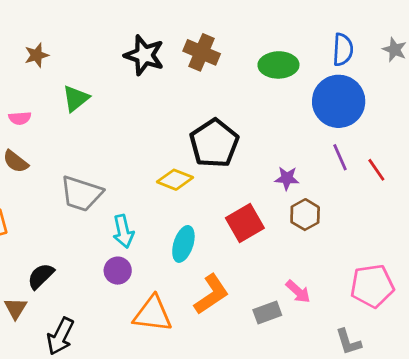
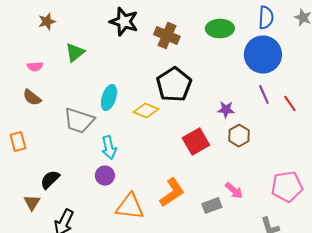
brown cross: (202, 52) -> (167, 36), moved
cyan ellipse: (183, 244) -> (109, 98), moved

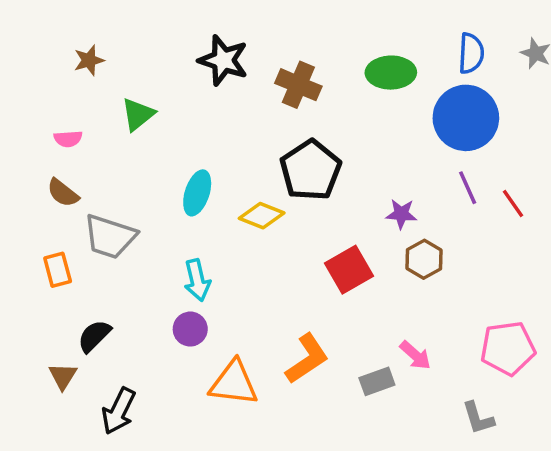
gray trapezoid: (79, 121) -> (110, 237), moved
orange rectangle: (18, 142) -> (58, 270), moved

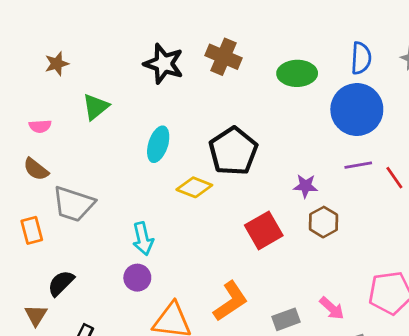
brown cross: (298, 85) -> (223, 57), moved
purple line: (468, 188) -> (358, 165), turned -76
cyan ellipse: (197, 193) -> (158, 144), moved
pink arrow: (415, 355) -> (332, 308), moved

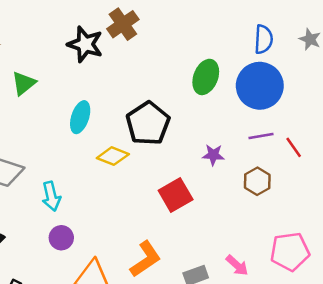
brown cross: (223, 57) -> (123, 24), moved, turned 32
green ellipse: (297, 73) -> (206, 77), moved, turned -68
brown hexagon: (324, 222) -> (257, 181), moved
cyan arrow: (143, 239) -> (51, 196), moved

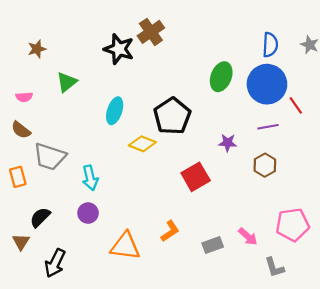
red line: (294, 147) -> (296, 105), moved
purple circle: (61, 238) -> (88, 213), moved
orange L-shape: (145, 259) -> (170, 231), size x0.7

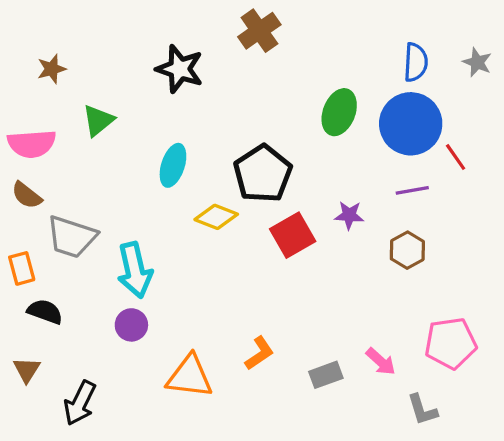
brown cross: (151, 32) -> (259, 31), moved
pink semicircle: (24, 97) -> (32, 144), size x1.8
red square: (196, 177) -> (293, 235), moved
cyan arrow: (90, 178) -> (135, 270), size x1.4
black semicircle: (40, 217) -> (45, 312), moved, turned 65

